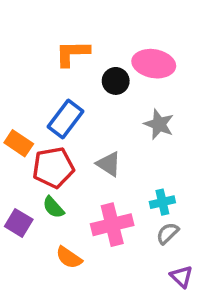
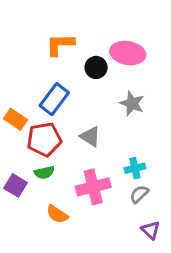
green semicircle: (53, 207) -> (44, 172), turned -60

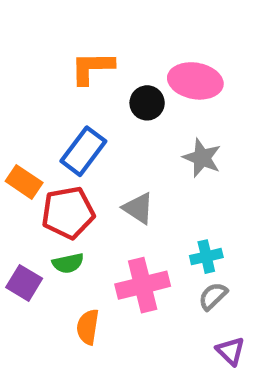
orange semicircle: (57, 214) -> (88, 327), turned 65

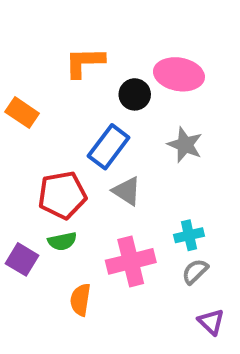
blue rectangle: (83, 151) -> (109, 147), moved
orange rectangle: (24, 182) -> (22, 113), moved

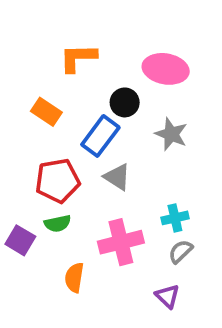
black circle: (135, 94) -> (125, 102), moved
orange rectangle: (22, 113) -> (46, 112), moved
purple triangle: (211, 322) -> (167, 296), moved

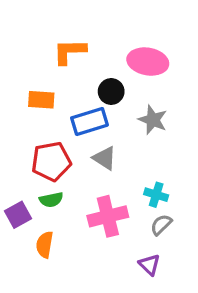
orange rectangle: (46, 112) -> (41, 100), turned -30
blue rectangle: (100, 136) -> (90, 121), turned 36
cyan cross: (175, 218) -> (156, 195), turned 30
purple square: (20, 240) -> (18, 215), turned 30
orange semicircle: (74, 278) -> (45, 245), moved

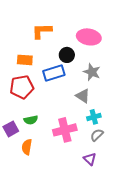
gray triangle: (105, 158) -> (83, 96), moved
red pentagon: (51, 161) -> (22, 87), moved
cyan cross: (156, 195) -> (94, 117), turned -32

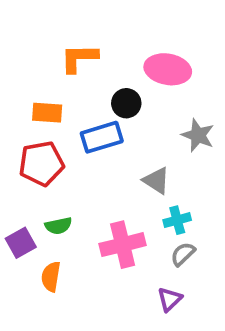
gray star: (92, 72) -> (198, 135), moved
purple triangle: (90, 159) -> (170, 299), turned 32

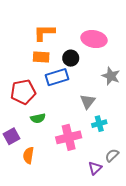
orange rectangle: (47, 113) -> (41, 57), moved
gray triangle: (156, 181) -> (88, 101), turned 35
green semicircle: (58, 226) -> (38, 118), moved
gray semicircle: (183, 254) -> (112, 155), moved

